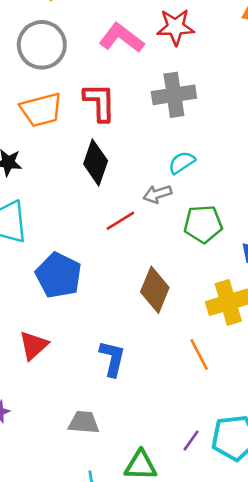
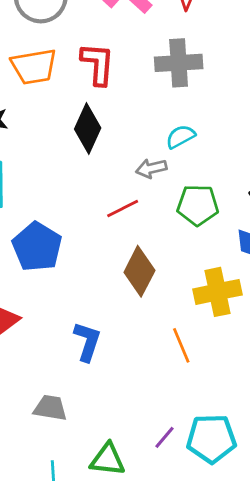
red line: (120, 221) -> (123, 209), moved

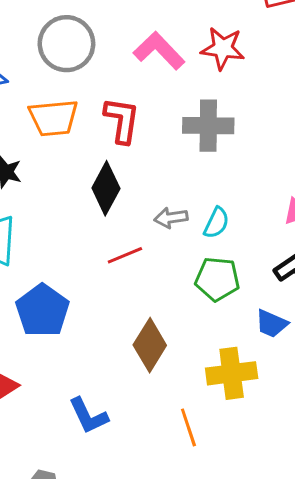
cyan semicircle: (180, 137) -> (216, 223), moved, turned 140
gray arrow: (151, 168) -> (171, 218), moved
red line: (123, 209) -> (125, 255), moved
blue L-shape: (87, 342) -> (88, 416), turned 132

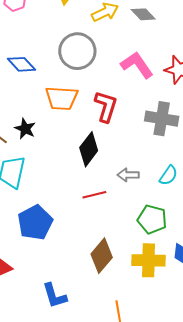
cyan semicircle: (216, 223) -> (168, 175), moved
yellow cross: (232, 373) -> (148, 260), moved

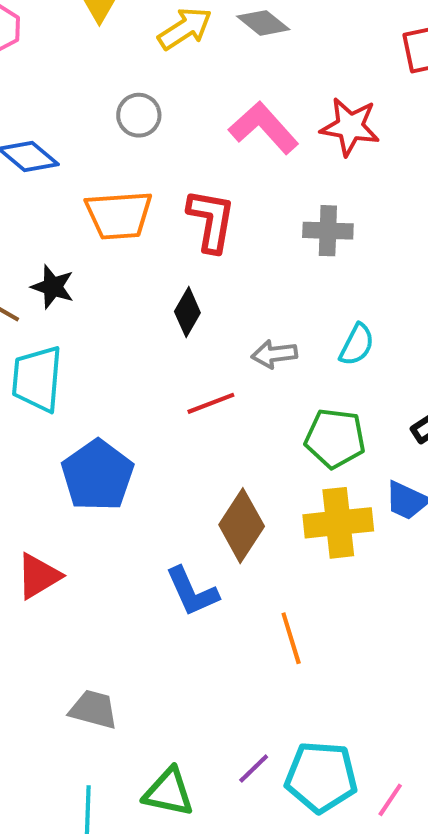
gray circle: (77, 51) -> (139, 115), size x0.6
gray cross: (162, 119) -> (328, 231), size x0.7
black diamond: (89, 149) -> (187, 312), size x0.7
blue L-shape: (55, 296) -> (192, 592), moved

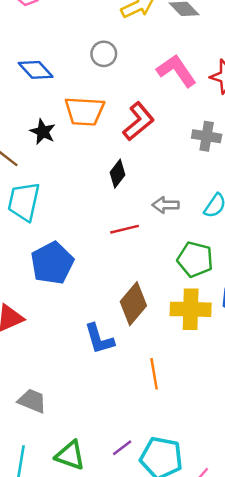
red L-shape: (211, 220) -> (138, 121), turned 33
black star: (53, 287) -> (43, 132), moved

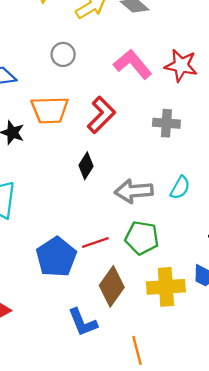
gray arrow: (166, 205) -> (134, 191), size x1.5
red line: (125, 229) -> (95, 242), moved
green pentagon: (195, 259) -> (142, 238), moved
blue pentagon: (52, 263) -> (56, 257), moved

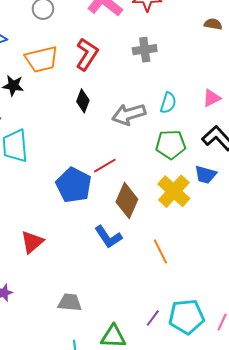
green pentagon: (142, 238) -> (171, 144), moved
yellow cross: (166, 287) -> (174, 191), turned -32

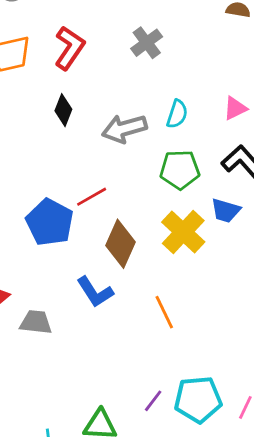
gray cross: (145, 50) -> (147, 43), turned -30
gray trapezoid: (70, 302) -> (36, 322), moved

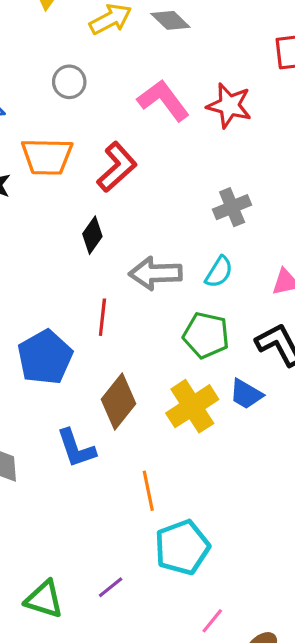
gray cross: (147, 43) -> (232, 207), moved
red line: (92, 197) -> (102, 317), moved, turned -68
cyan pentagon: (198, 399) -> (182, 547), moved, turned -30

